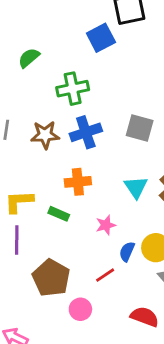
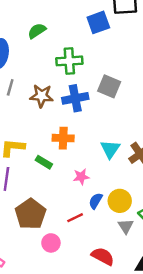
gray square: (140, 128) -> (109, 86), moved

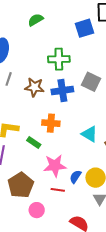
green semicircle: (37, 31) -> (36, 20), moved
cyan triangle: (110, 149) -> (90, 134), turned -36
pink star: (81, 177) -> (55, 166), moved, size x1.6
red line: (75, 218) -> (58, 190), turned 32

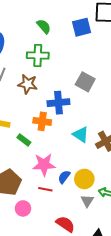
green semicircle: (36, 20) -> (44, 26), moved, turned 77
green cross: (59, 59) -> (38, 55), moved
blue cross: (62, 91) -> (58, 103), moved

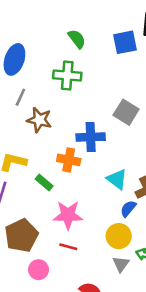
brown star: (28, 84) -> (39, 120), moved
blue semicircle: (64, 177) -> (128, 209), moved

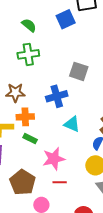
orange cross: (69, 160) -> (25, 117), moved
cyan triangle: (117, 179) -> (72, 124), moved

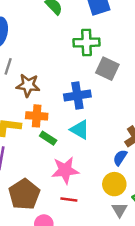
green cross: (28, 54) -> (87, 42), moved
cyan triangle: (72, 124) -> (80, 130), moved
green rectangle: (30, 139) -> (48, 138), moved

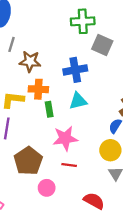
cyan triangle: (80, 130) -> (78, 101), turned -42
green rectangle: (48, 138) -> (49, 109), turned 48

